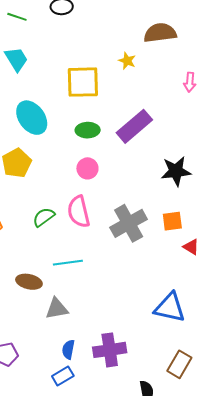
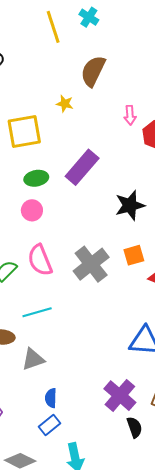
brown semicircle: (160, 33) -> (93, 71), turned -48
pink circle: (87, 168) -> (32, 210), moved
purple cross: (110, 350) -> (120, 396), moved, turned -32

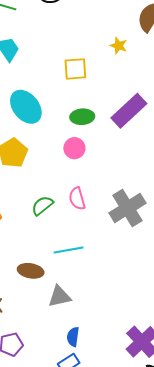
yellow square: (24, 131) -> (75, 69), size x0.7
pink semicircle: (40, 260) -> (77, 199), size x0.7

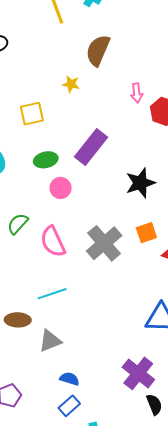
pink circle: (74, 148) -> (61, 188), moved
pink semicircle: (77, 199) -> (53, 242), size x1.4
green semicircle: (42, 206) -> (18, 224), moved
blue semicircle: (73, 337) -> (70, 379), turned 108

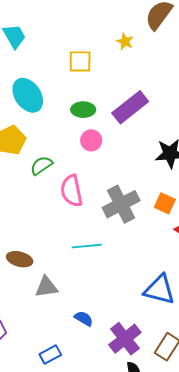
orange square: (146, 233) -> (165, 203), turned 30
cyan line: (52, 294) -> (87, 246), moved
blue semicircle: (70, 379) -> (84, 319), moved

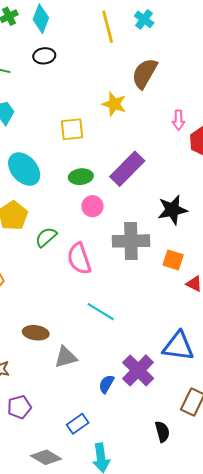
yellow star: (125, 42) -> (114, 104), size x1.4
gray cross: (121, 204) -> (131, 241), moved, turned 33
cyan line: (87, 246) -> (101, 312), turned 44
blue semicircle: (84, 319) -> (106, 384), turned -84
purple cross: (125, 339) -> (138, 370), moved

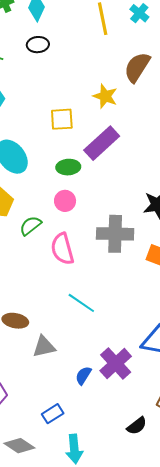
purple rectangle: (127, 169) -> (102, 143), moved
pink circle: (92, 206) -> (65, 201), moved
black semicircle: (162, 432) -> (137, 426), turned 65

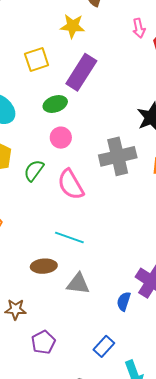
cyan line: (81, 303) -> (69, 237), moved
gray triangle: (44, 347) -> (78, 284), turned 35

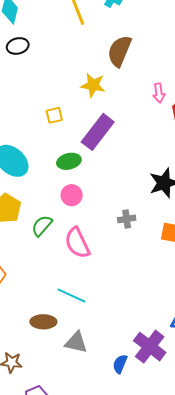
yellow square: (37, 59) -> (54, 115), size x0.7
gray cross: (118, 156) -> (127, 219), size x0.5

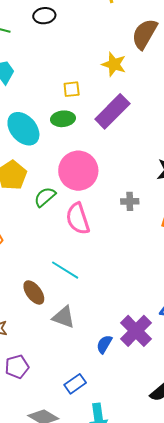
green ellipse: (69, 161) -> (63, 119), moved
pink circle: (72, 195) -> (78, 171), size x1.8
brown ellipse: (43, 322) -> (34, 292), turned 45

